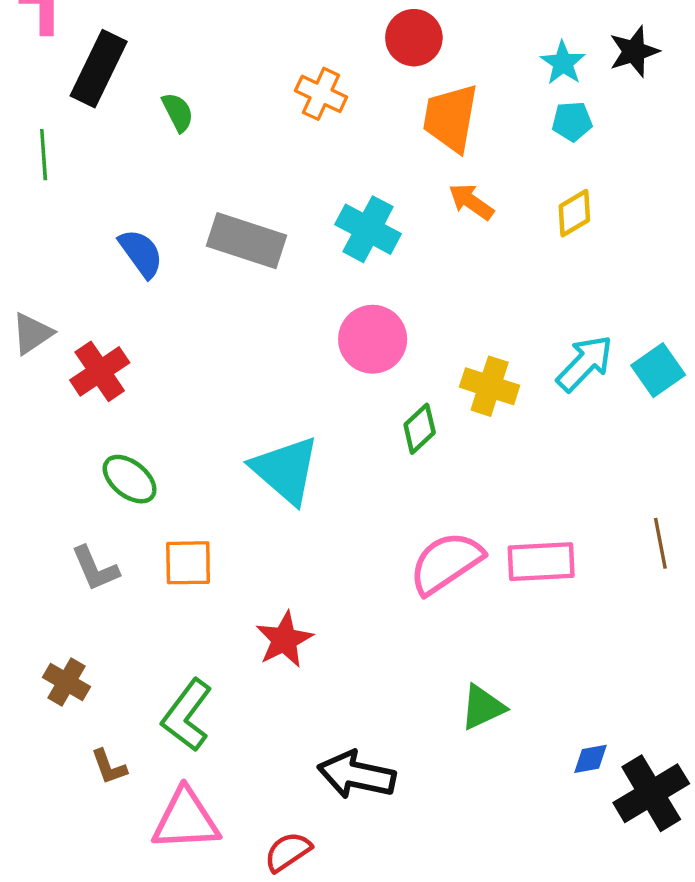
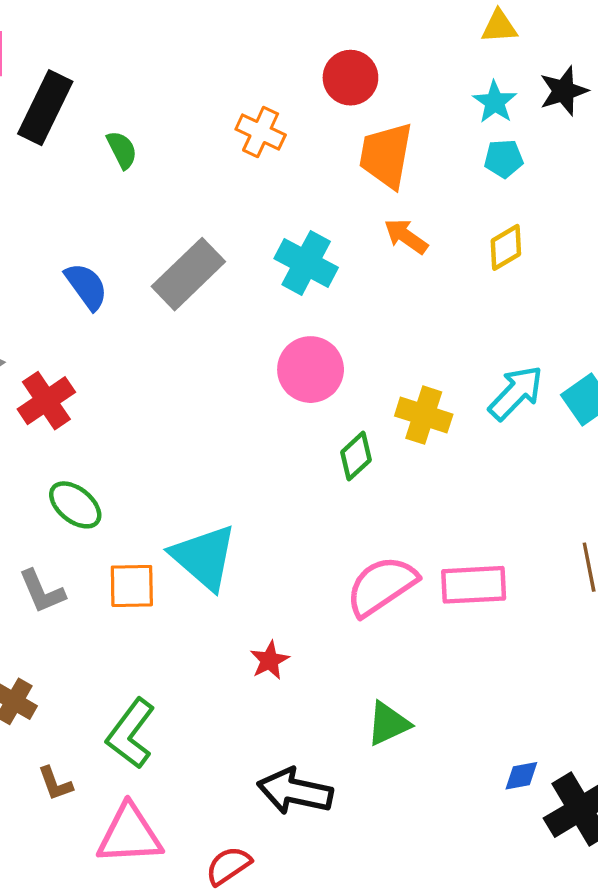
gray rectangle: (246, 241) -> (188, 274), turned -62
cyan triangle: (285, 470) -> (204, 557), moved
red star: (284, 640) -> (269, 660), moved, size x0.7
green triangle: (483, 707) -> (388, 724), moved

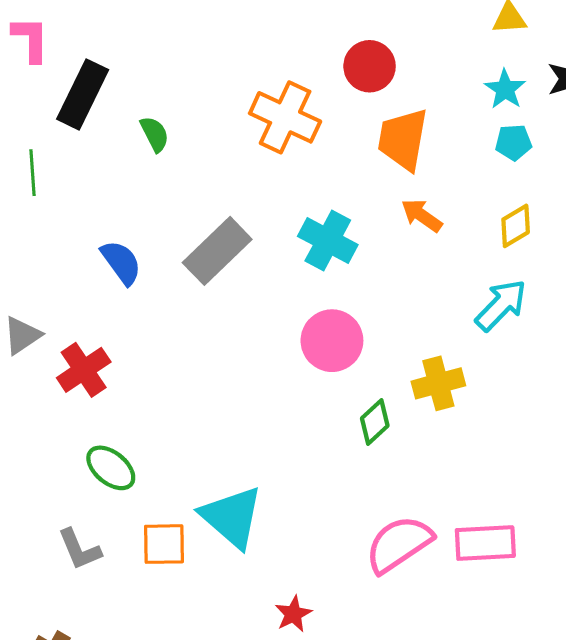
orange cross: (261, 132) -> (285, 117), size x1.5
cyan arrow: (516, 393) -> (501, 305), moved
yellow cross: (424, 415) -> (438, 383), turned -33

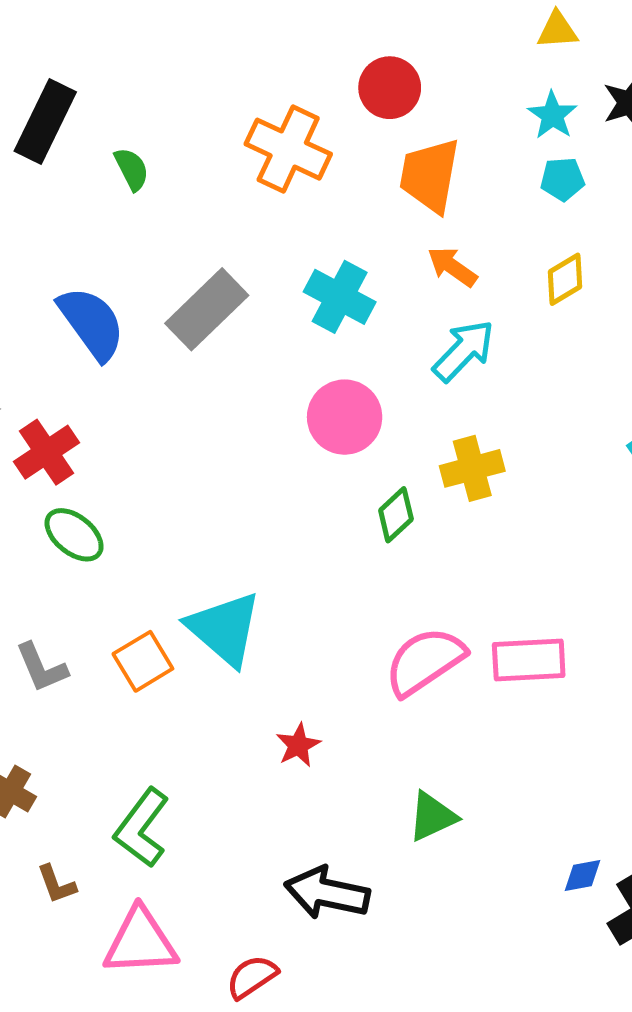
blue semicircle: (121, 262) -> (92, 323), size x1.4
cyan arrow: (501, 305) -> (464, 351), moved
green ellipse: (111, 468) -> (74, 535), moved
orange square: (164, 544) -> (143, 661), turned -30

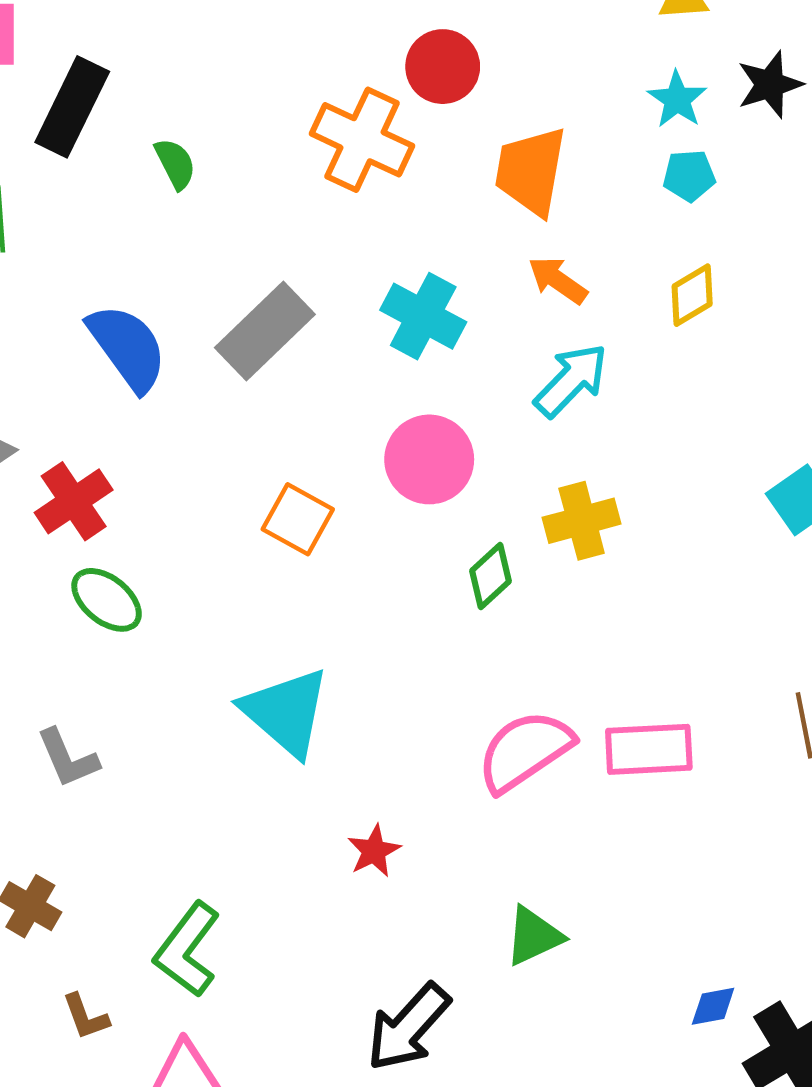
red circle: (390, 88) -> (443, 67), moved
orange square: (143, 661) -> (298, 519), moved, turned -30
black arrow: (327, 893) -> (408, 1027), turned -60

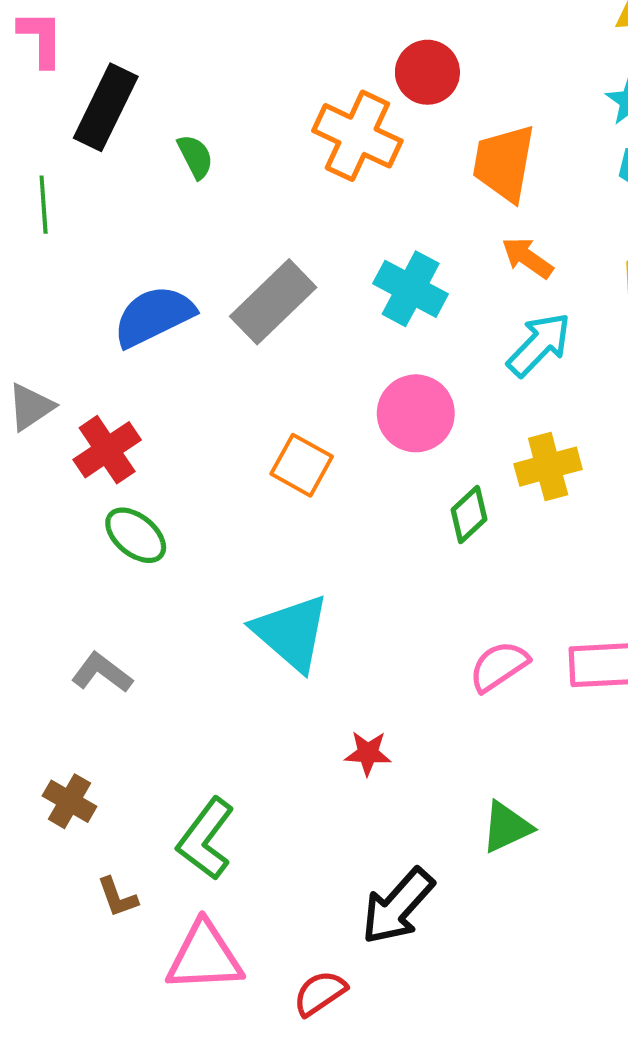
blue semicircle: (127, 347) -> (154, 316), turned -80
pink semicircle: (525, 751) -> (499, 666), size x0.7
gray L-shape: (68, 758) -> (102, 673), turned 150
red star: (374, 851) -> (368, 753), turned 30

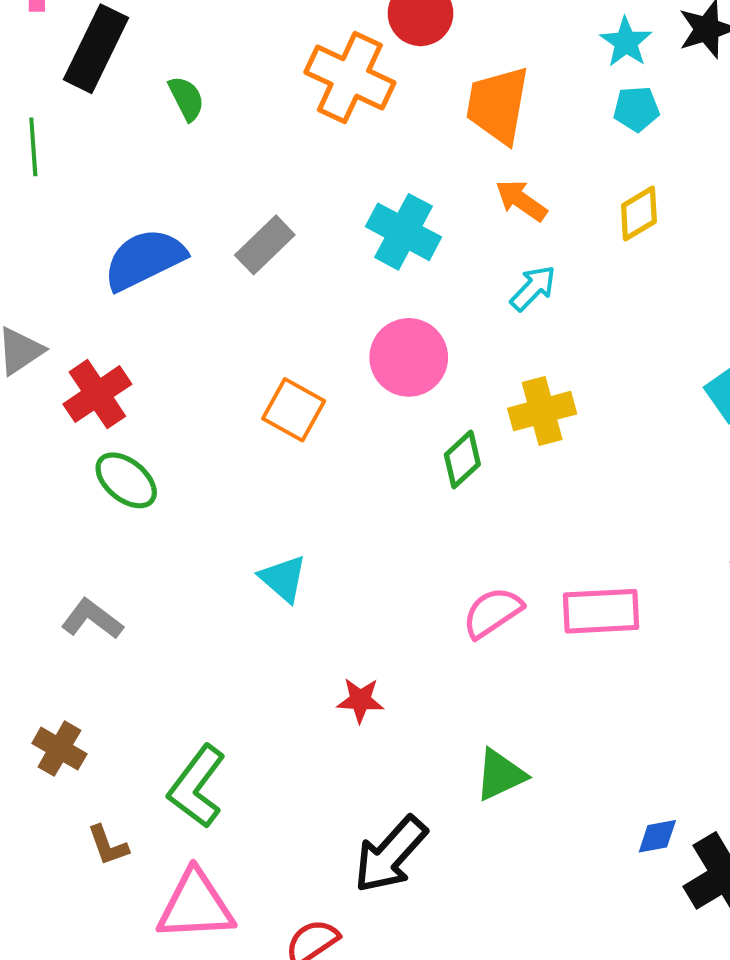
gray rectangle: (273, 302) -> (265, 245), size x0.7
cyan arrow: (539, 345) -> (533, 288), size x0.7
cyan triangle: (291, 633) -> (283, 578), size x0.6

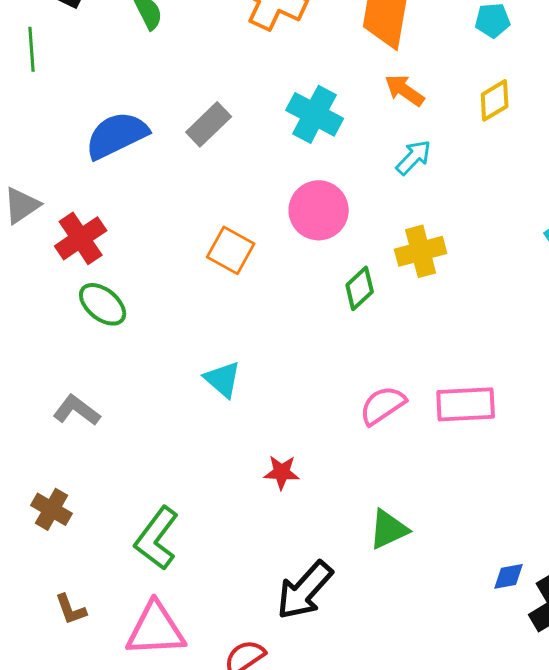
brown L-shape: (108, 845) -> (71, 609), moved

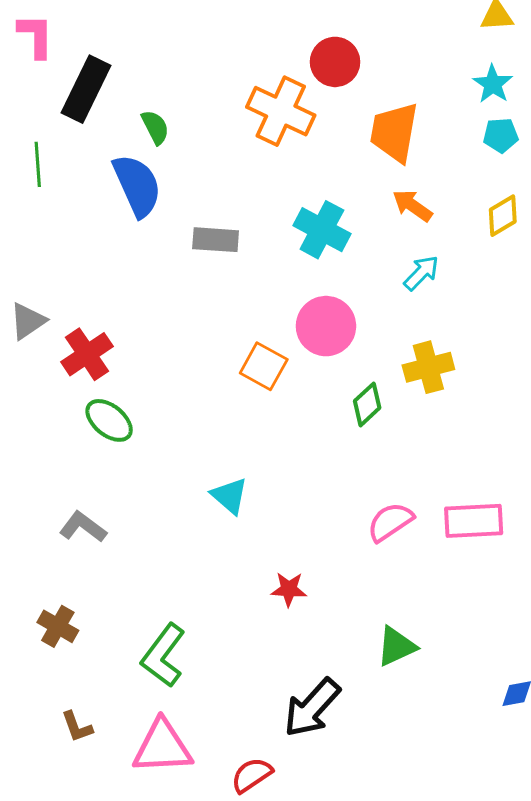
gray rectangle: (209, 124) -> (216, 240), turned 48
blue semicircle: (117, 135) -> (137, 185), moved, turned 92
orange square: (231, 250) -> (264, 366), moved

